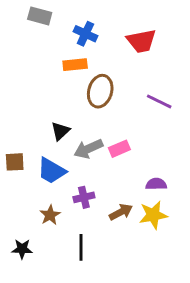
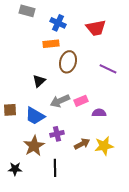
black triangle: (60, 131) -> (39, 81), moved
purple semicircle: (156, 184) -> (99, 113), moved
brown star: (50, 215) -> (34, 146), size x1.5

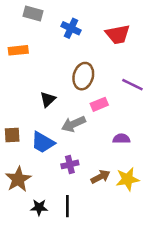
orange rectangle: (51, 44) -> (18, 50), moved
pink rectangle: (81, 101) -> (99, 104), moved
brown star: (34, 146) -> (18, 179), moved
black star: (15, 169) -> (39, 207), moved

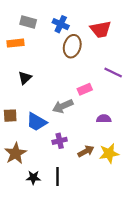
gray rectangle: (33, 13) -> (28, 22), moved
brown ellipse: (83, 76) -> (72, 46), moved
black triangle: (48, 99) -> (25, 78), moved

